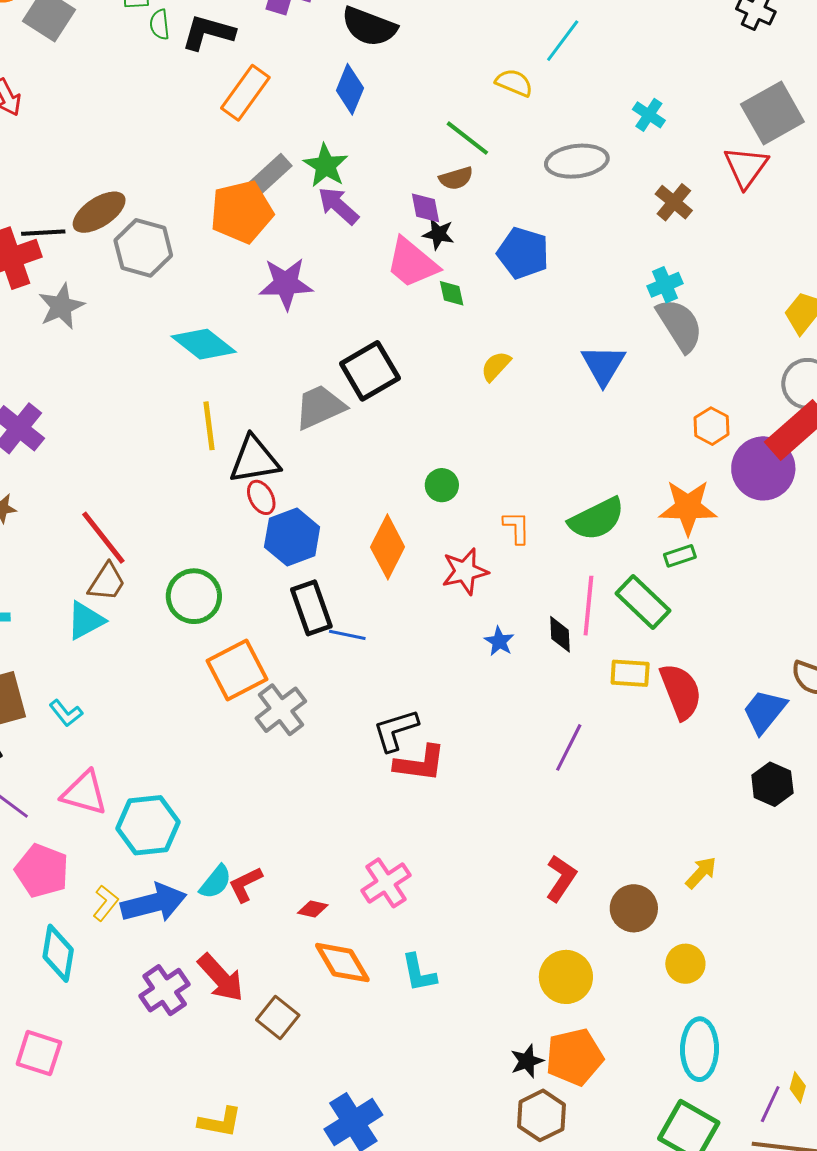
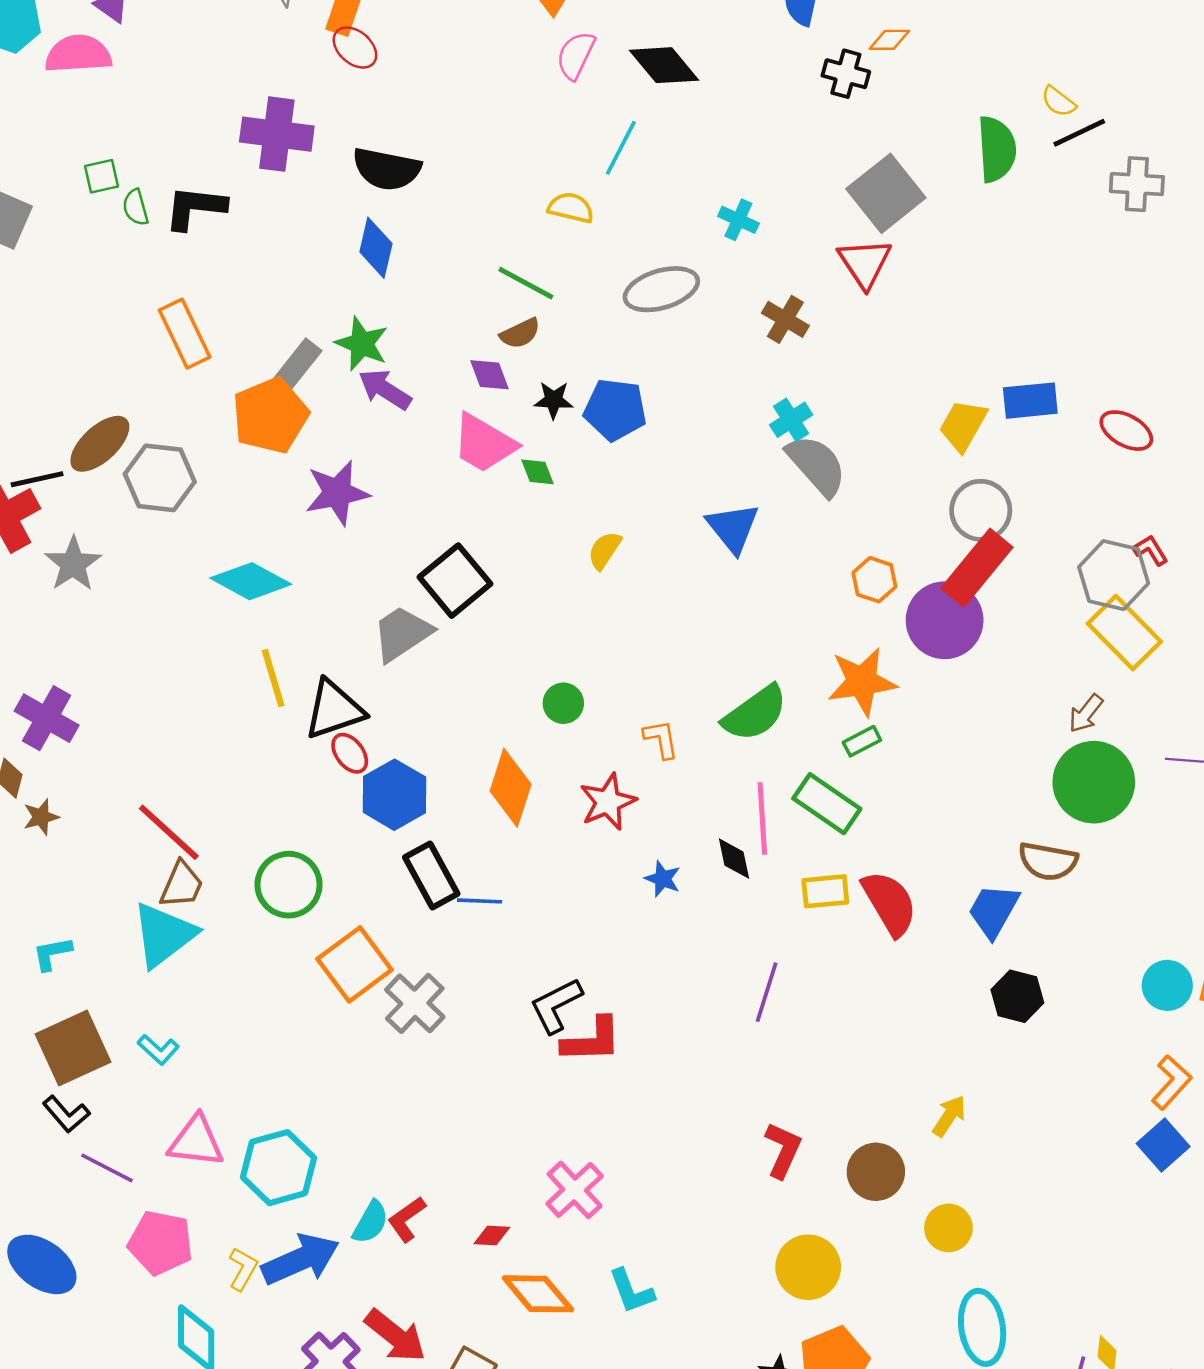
orange rectangle: (245, 93) -> (185, 334), moved, turned -52
black star: (438, 234) -> (554, 400), moved
cyan triangle: (86, 620) -> (164, 935), size x1.4

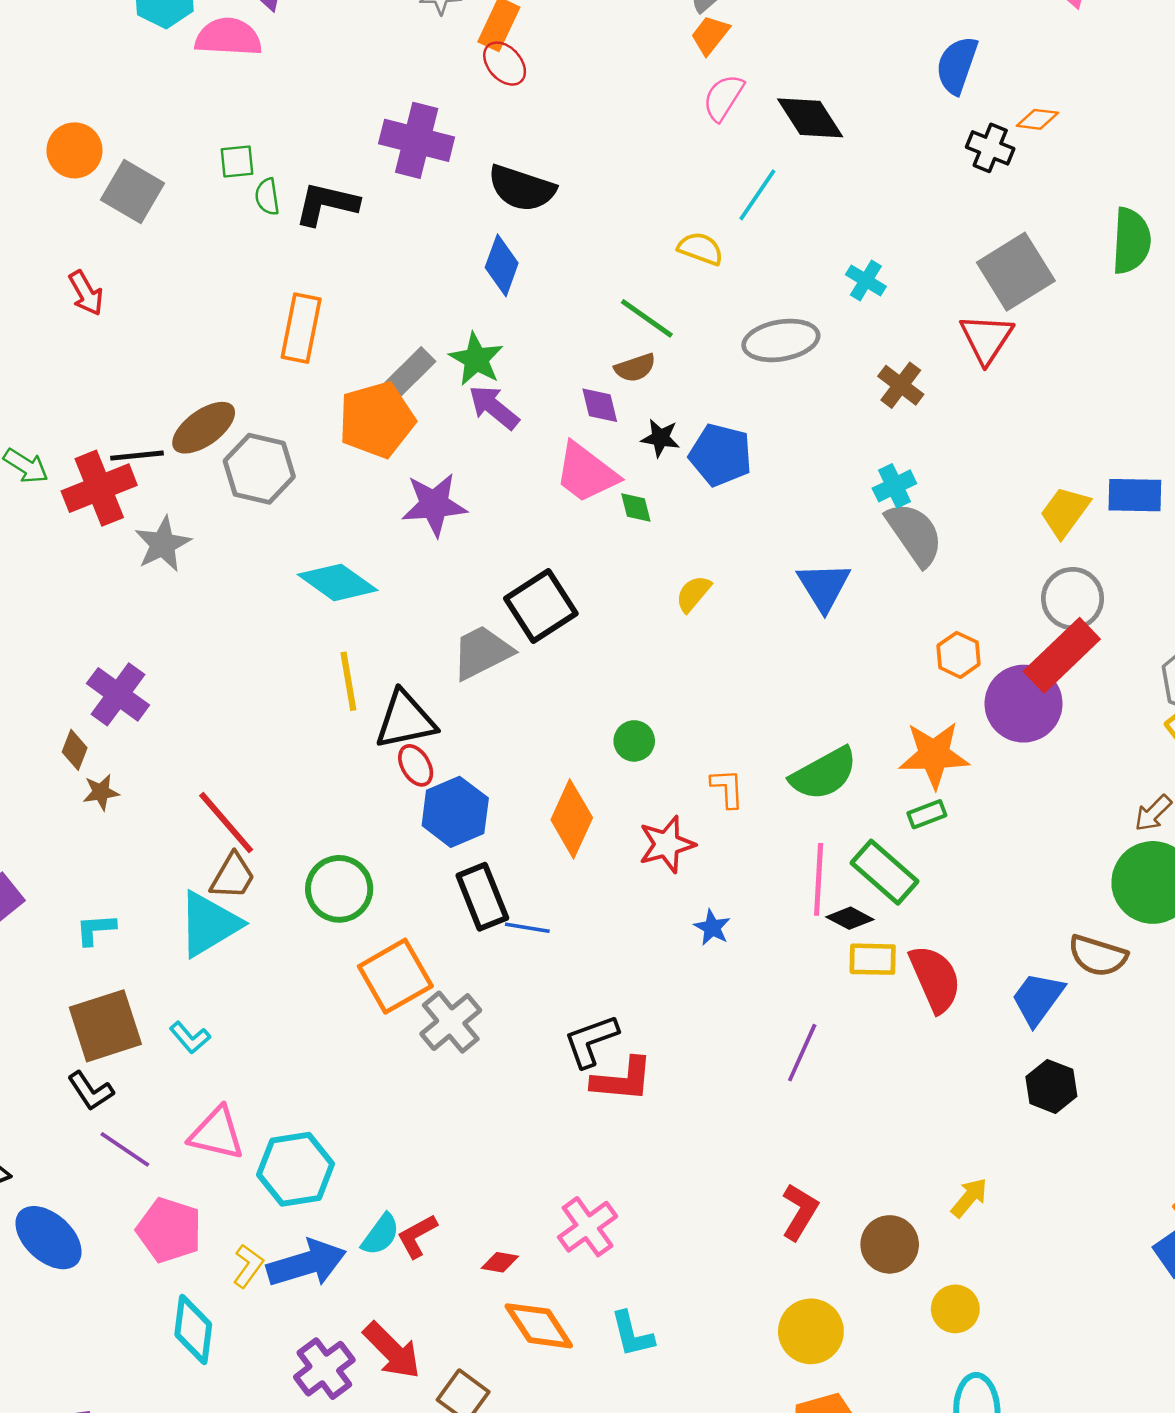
orange rectangle: (185, 334) -> (301, 328), turned 30
black diamond: (734, 859) -> (850, 918), moved, turned -57

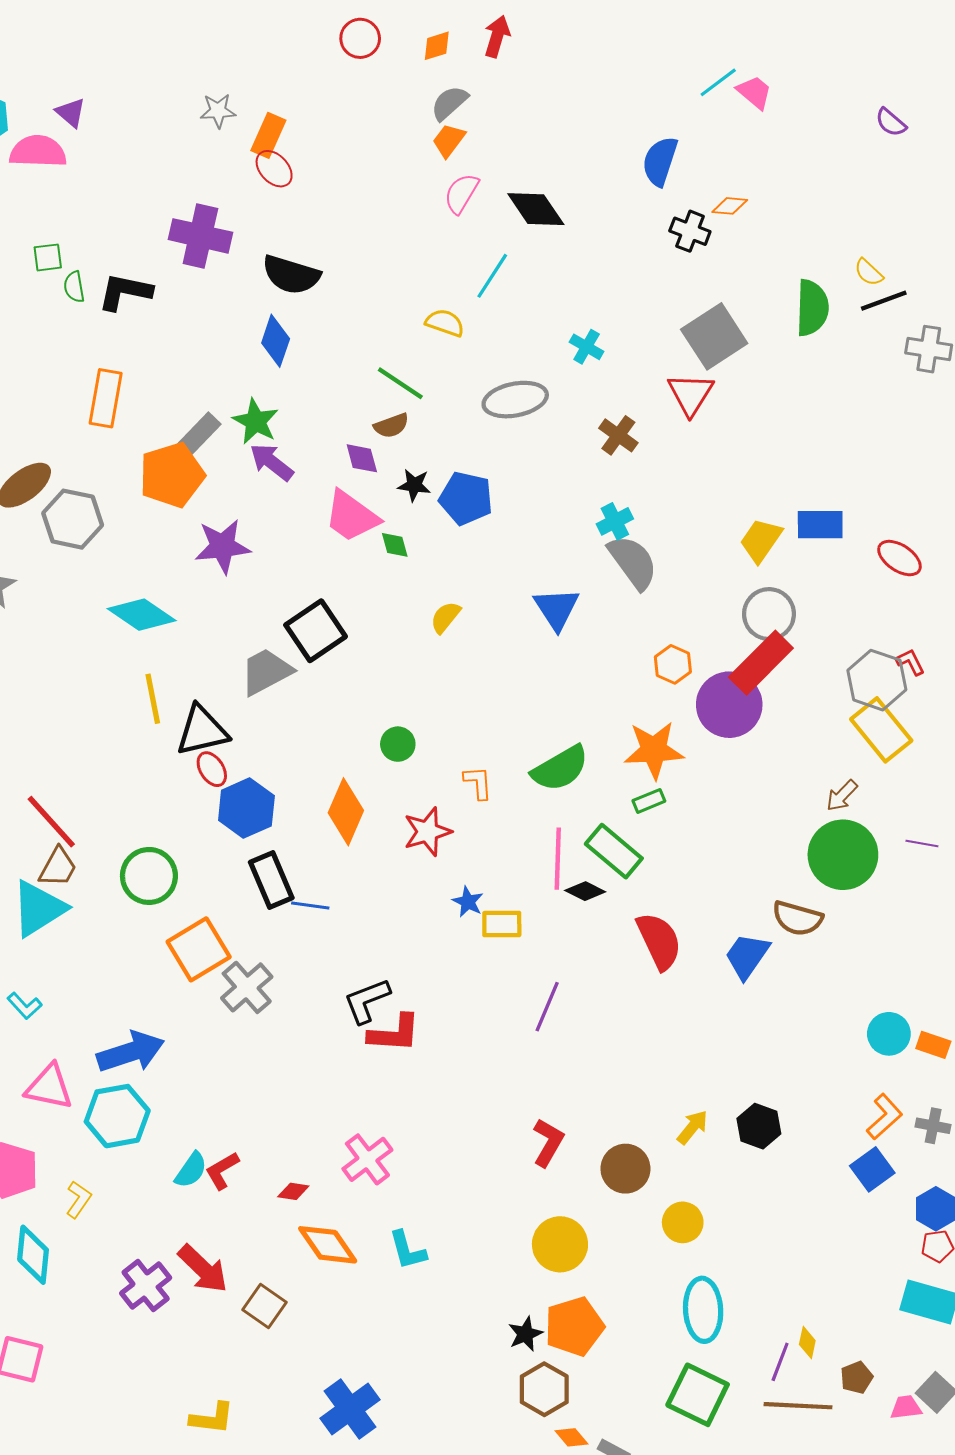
yellow rectangle: (873, 959) -> (502, 924), moved
black hexagon: (1051, 1086) -> (759, 1126), moved
blue arrow: (307, 1263) -> (131, 1052), moved

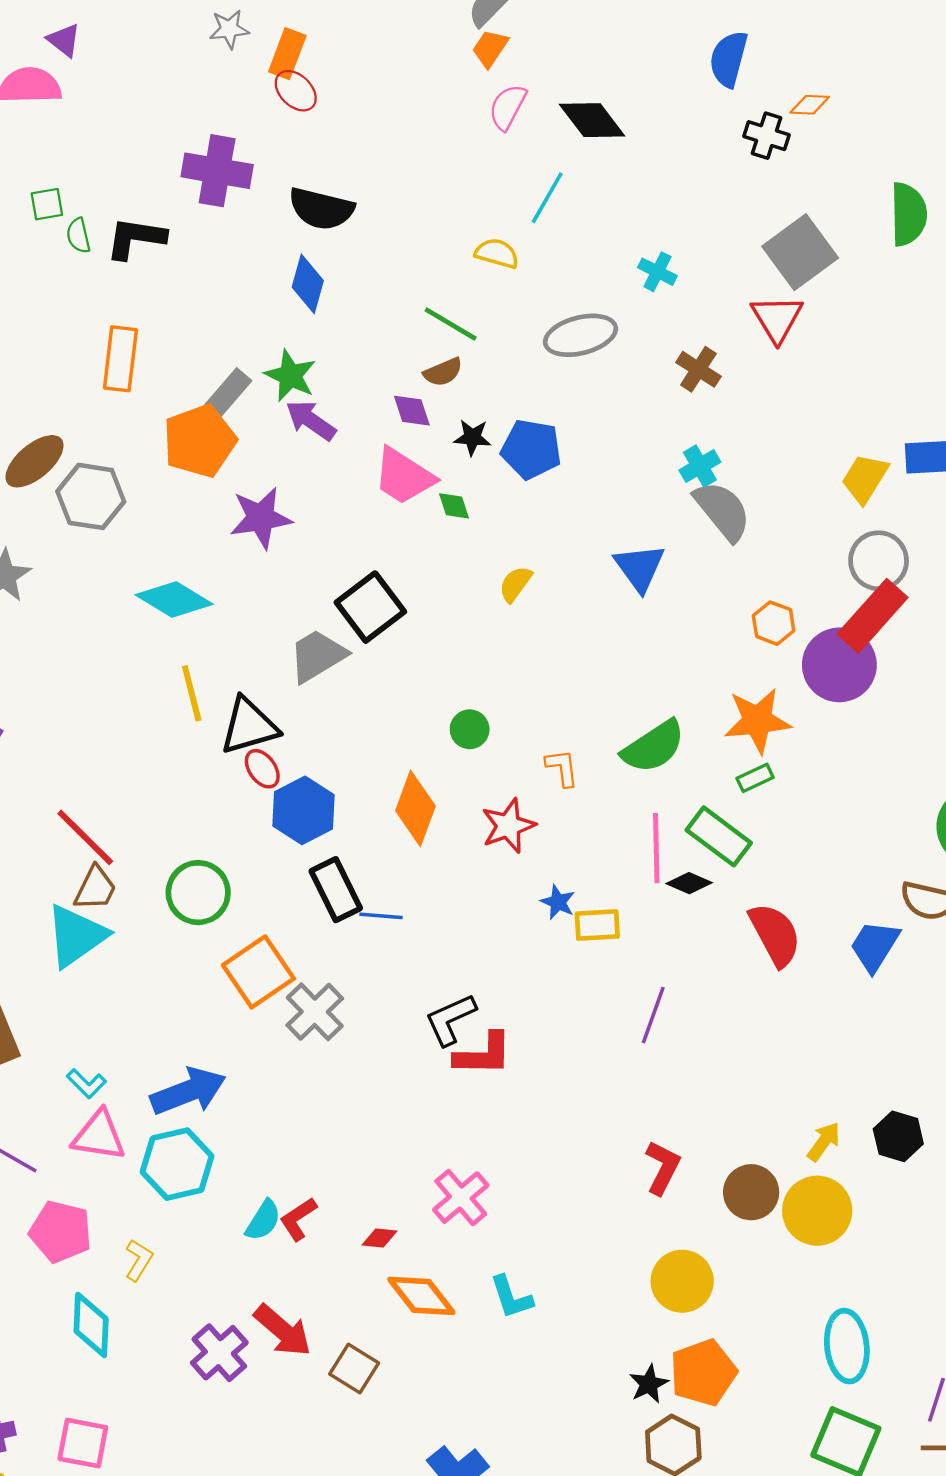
cyan L-shape: (25, 1006) -> (86, 1084), moved
yellow circle: (683, 1222) -> (817, 1211), moved, size x1.5

